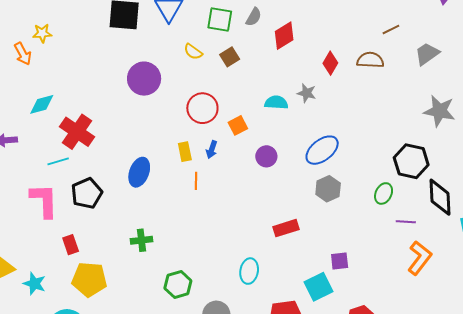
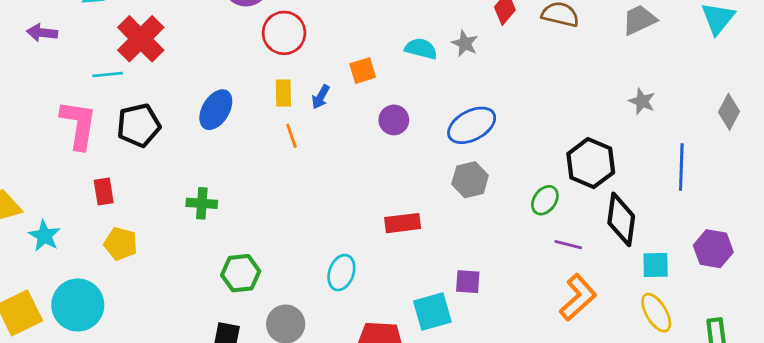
red circle: (202, 108) -> (284, 33), moved
gray star: (439, 111) -> (642, 101), size x0.6
orange line: (196, 181) -> (291, 136), turned -30
yellow pentagon: (89, 279) -> (121, 244), size x0.7

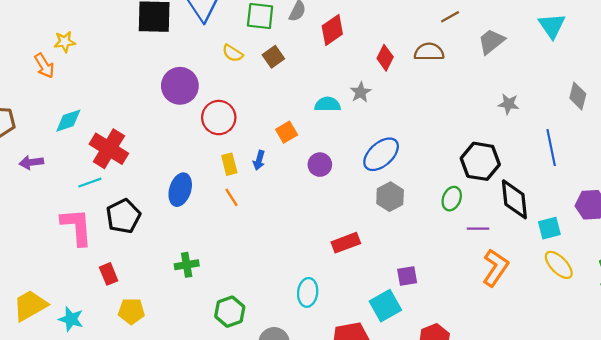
gray star: (465, 43) -> (361, 92), turned 30
orange line: (291, 136) -> (231, 197), moved

